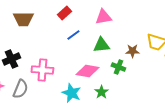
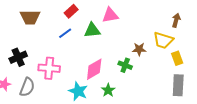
blue line: (73, 35) -> (65, 33), moved
green triangle: (101, 45) -> (92, 30), moved
pink diamond: (87, 71) -> (94, 69), turned -40

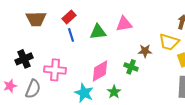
red rectangle: (71, 11) -> (69, 17), moved
pink triangle: (110, 15) -> (124, 24), moved
blue line: (65, 33) -> (71, 35), turned -72

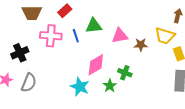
pink triangle: (124, 24) -> (120, 36), moved
blue line: (71, 35) -> (76, 36), moved
green cross: (131, 67) -> (125, 73), moved
pink cross: (55, 70) -> (51, 36), moved

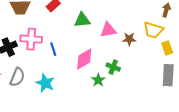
pink cross: (51, 36) -> (31, 39), moved
blue line: (76, 36) -> (53, 49), moved
cyan star: (80, 87) -> (45, 83), moved

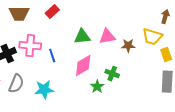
green triangle: (82, 20) -> (82, 37), moved
cyan star: (45, 83) -> (44, 90), turned -30

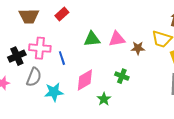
pink diamond: (83, 66) -> (85, 80), moved
gray semicircle: (16, 84) -> (34, 77), moved
green star: (97, 87) -> (104, 99), moved

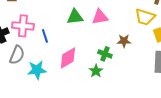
brown star: (138, 48) -> (124, 41), moved
green star: (104, 99) -> (96, 71), moved

